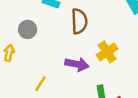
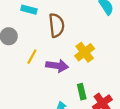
yellow line: (40, 84) -> (32, 57), moved

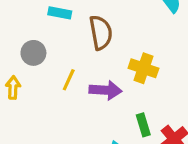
yellow cross: (85, 52) -> (143, 68), turned -30

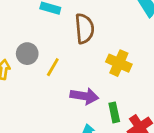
gray circle: (33, 53) -> (27, 54), moved
purple arrow: (105, 90) -> (84, 96), moved

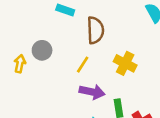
yellow line: (53, 67) -> (83, 65), moved

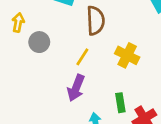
yellow arrow: (20, 64) -> (18, 22), moved
purple arrow: (92, 92) -> (76, 88), moved, turned 100

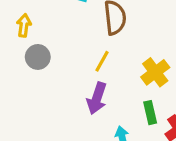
gray circle: (39, 42) -> (38, 57), moved
yellow cross: (127, 55) -> (155, 72), moved, turned 30

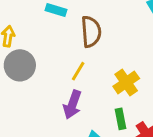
gray circle: (38, 57) -> (20, 65), size x1.4

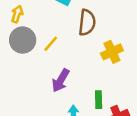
yellow line: (78, 71) -> (51, 44), moved
yellow cross: (126, 82) -> (112, 52), moved

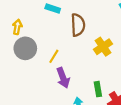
yellow line: (51, 44) -> (54, 56), moved
purple arrow: (61, 80) -> (63, 78), turned -42

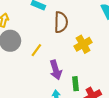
purple arrow: (63, 78) -> (56, 70), moved

